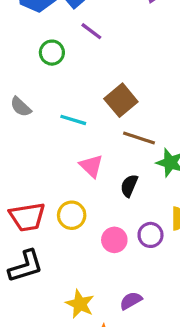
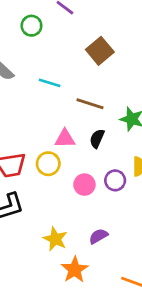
brown square: (121, 100) -> (100, 51), moved
brown line: (139, 138) -> (90, 104), moved
pink triangle: (91, 166) -> (65, 139), moved, turned -45

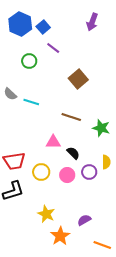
cyan line: (50, 83) -> (31, 102), moved
black semicircle: (97, 139) -> (73, 153), moved, turned 112
yellow circle: (48, 164) -> (41, 172), moved
purple semicircle: (98, 236) -> (84, 220), moved

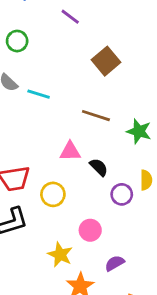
green circle: (29, 61) -> (17, 41), moved
pink circle: (67, 175) -> (90, 230), moved

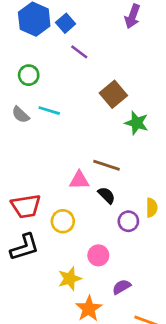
cyan line: (39, 94) -> (49, 111), moved
brown line: (96, 116) -> (107, 165), moved
green star: (139, 131) -> (137, 123), moved
yellow star: (60, 255) -> (70, 279), turned 30

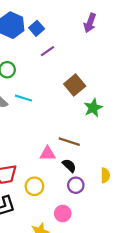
purple line: (79, 52) -> (47, 51), turned -72
green star: (137, 123) -> (93, 108), turned 30
purple circle: (128, 221) -> (76, 185), moved

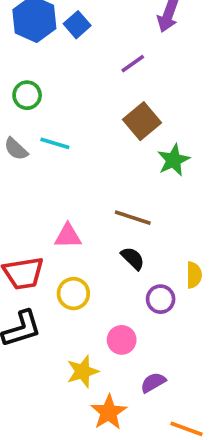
purple line: (47, 51) -> (133, 64), moved
pink triangle: (47, 154) -> (68, 236), moved
purple circle: (76, 185) -> (161, 299), moved

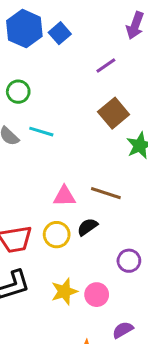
pink triangle: (68, 236) -> (64, 196), moved
black semicircle: (133, 258) -> (87, 227), moved, turned -80
yellow circle: (73, 294) -> (57, 235), moved
yellow star: (83, 371) -> (64, 291), moved

